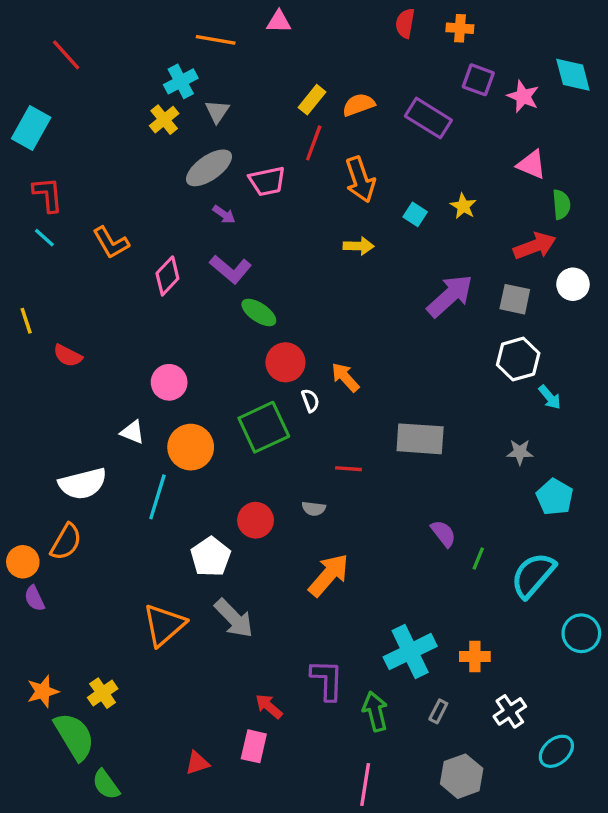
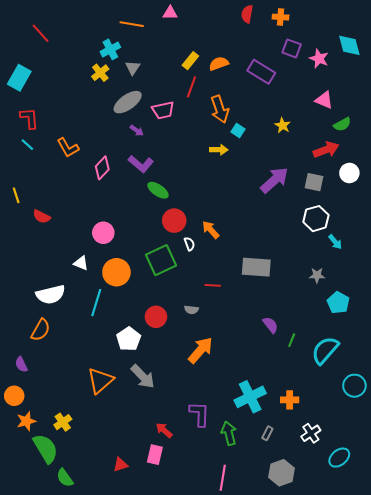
green semicircle: (561, 204) -> (342, 124), turned 66
cyan square: (415, 214) -> (238, 130), moved
orange circle: (23, 562) -> (14, 396), moved

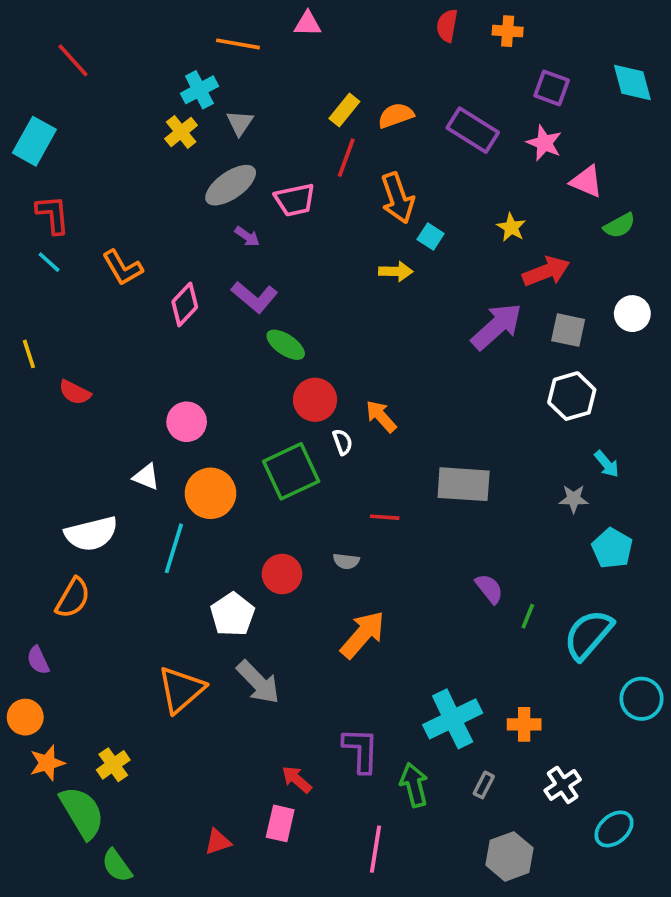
purple square: (292, 48) -> (552, 88), moved
pink star: (319, 59) -> (544, 143), moved
red arrow: (326, 150) -> (546, 271), moved
cyan arrow: (335, 242) -> (607, 464), moved
pink line: (223, 478) -> (376, 849), moved

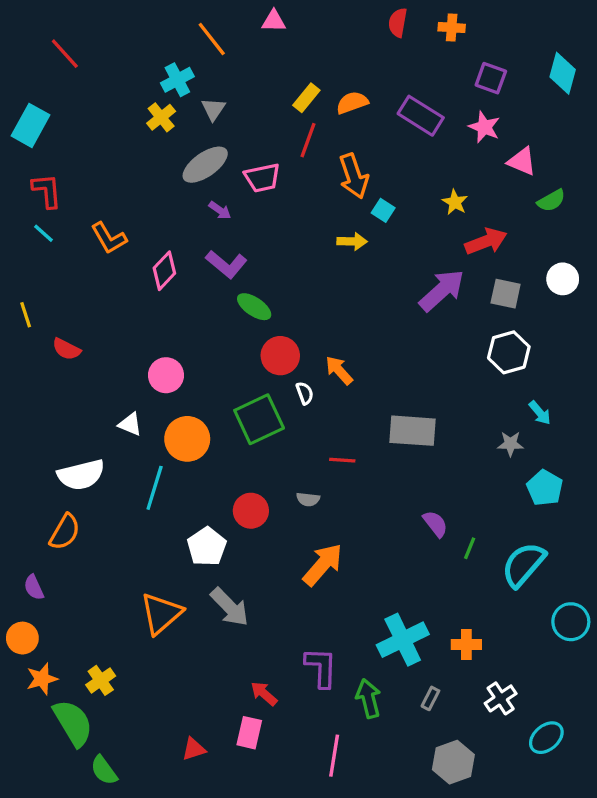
orange line: (238, 44) -> (212, 39), turned 42
cyan diamond: (632, 82) -> (563, 73), turned 30

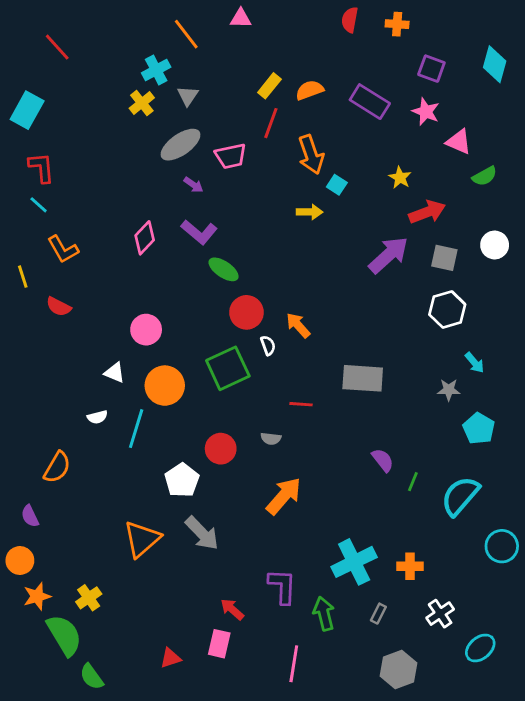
orange L-shape: (109, 238) -> (63, 249), moved
white semicircle: (81, 475) -> (97, 417), moved, size x0.5

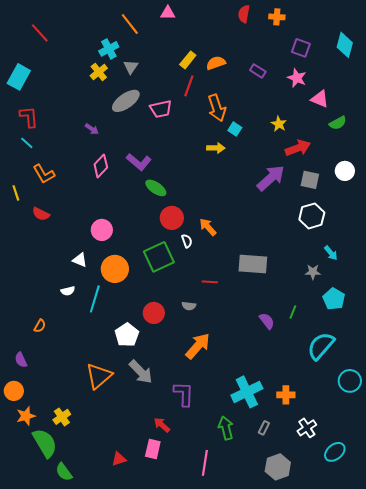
purple rectangle: (370, 102) -> (258, 71), size x0.6
purple arrow: (193, 185) -> (92, 129), moved
orange semicircle: (57, 467) -> (40, 326), size x0.6
green line: (413, 482) -> (293, 312), moved
purple L-shape: (282, 586) -> (184, 394), moved

